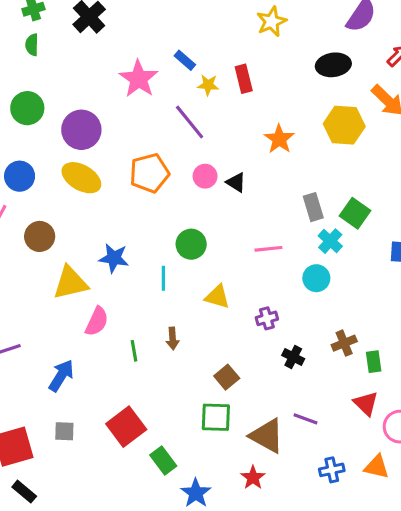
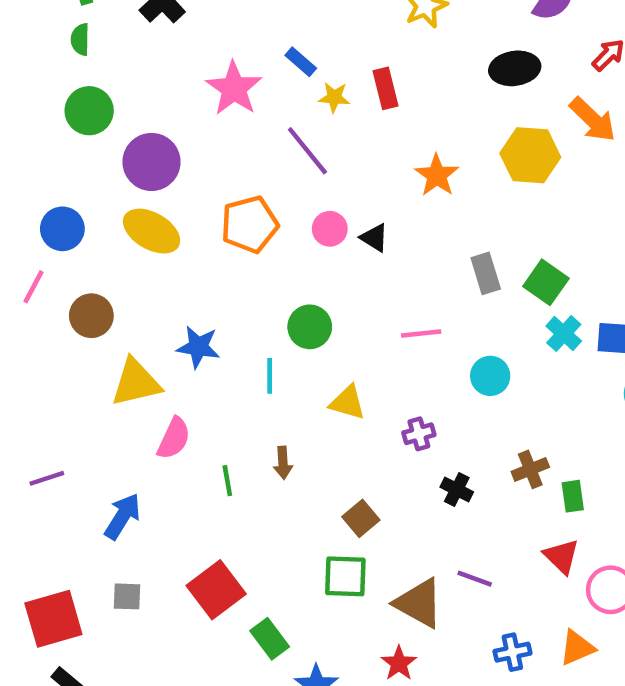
green circle: (27, 108) -> (89, 111), moved
cyan cross: (330, 241) -> (564, 334), moved
orange triangle: (377, 467) -> (577, 648), turned -36

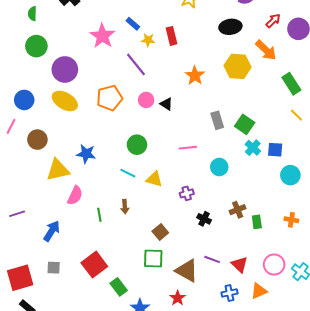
cyan line: (270, 376) -> (128, 173), moved, turned -63
red triangle: (562, 556) -> (240, 265), moved

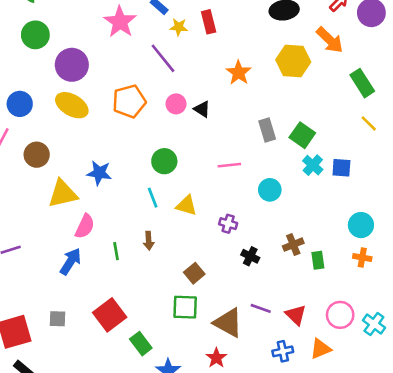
cyan line: (128, 173) -> (153, 198), turned 42
cyan circle: (290, 175) -> (361, 225), moved
purple cross: (187, 193) -> (228, 224), turned 32
blue arrow: (52, 231) -> (71, 261), moved

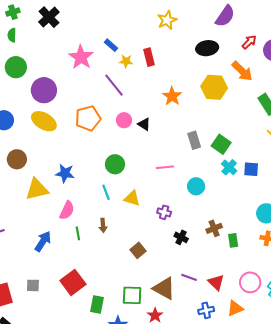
pink semicircle: (85, 226) -> (67, 210), moved
green square: (185, 307) -> (132, 295), moved
green rectangle: (141, 344) -> (97, 304), turned 48

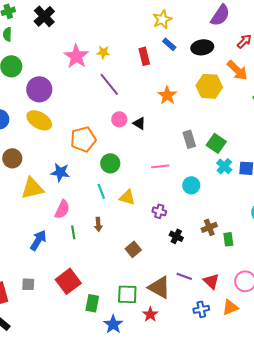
blue rectangle: (111, 45) -> (169, 44), moved
yellow star: (126, 61) -> (103, 52), moved
orange pentagon: (88, 118) -> (83, 139), moved

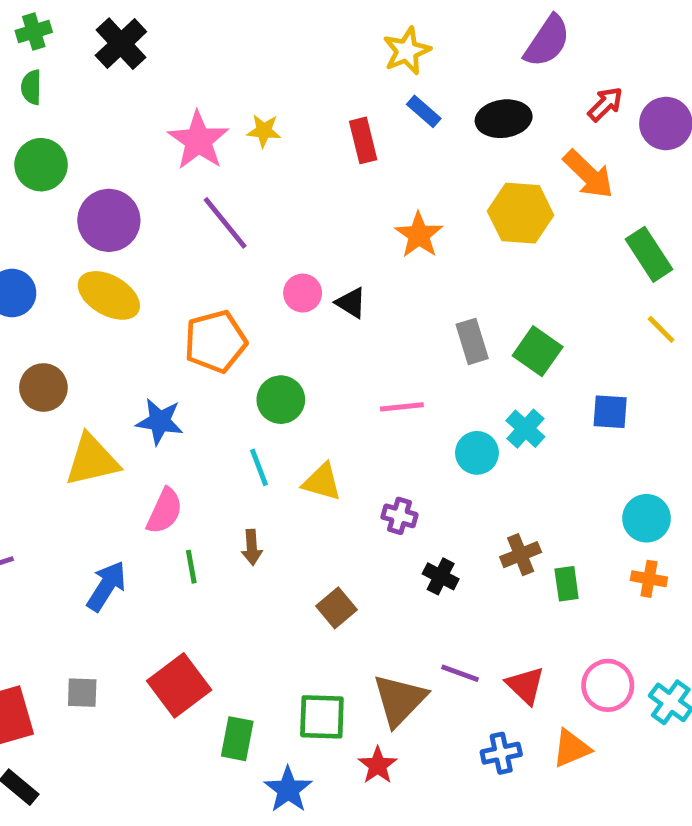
purple line: (109, 84) -> (225, 223), moved
cyan cross: (224, 166) -> (525, 429), moved
brown triangle: (159, 287) -> (399, 700), turned 45

